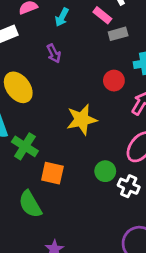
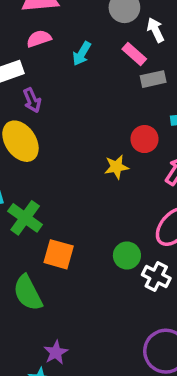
purple arrow: (54, 53) -> (32, 100), moved
yellow star: (82, 120) -> (116, 167), moved, size x0.6

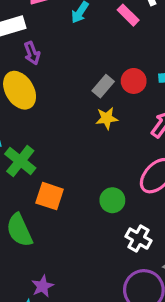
gray rectangle: (153, 79) -> (103, 86), moved, turned -40
red circle: (145, 139) -> (134, 81), moved
white cross: (156, 276) -> (139, 239), moved

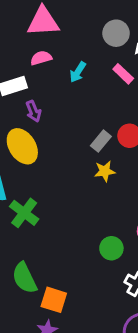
orange square: (50, 196) -> (54, 300), moved

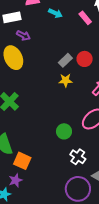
cyan arrow: (78, 72) -> (55, 13), turned -104
purple arrow: (33, 111) -> (23, 35), turned -48

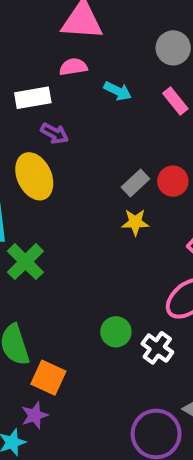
green circle: (64, 131) -> (116, 332), moved
white cross: (78, 157) -> (157, 348), moved

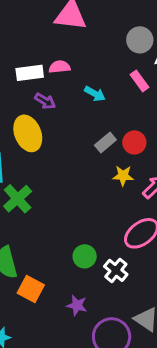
pink semicircle: (73, 67) -> (59, 67), moved
cyan arrow: (118, 91) -> (95, 94), moved
yellow star: (135, 222) -> (123, 176), moved
purple star: (35, 415) -> (77, 305), moved, turned 30

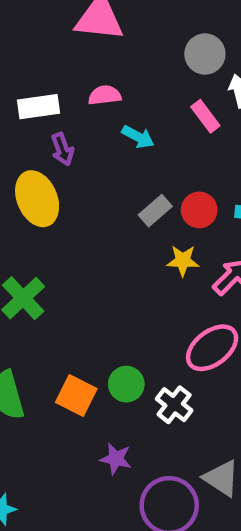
pink semicircle: (59, 67) -> (105, 95), moved
purple arrow: (45, 101) -> (62, 149), turned 40
orange square: (31, 289) -> (76, 396), moved

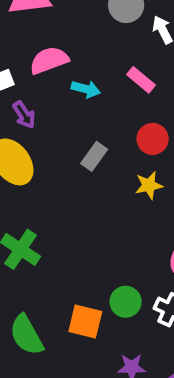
pink semicircle: (105, 95) -> (49, 60), size x1.4
pink rectangle: (205, 116) -> (141, 80), moved
gray rectangle: (155, 211) -> (94, 156), moved

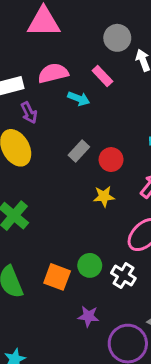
pink rectangle: (141, 80) -> (102, 76), moved
red circle: (153, 139) -> (111, 160), moved
yellow star: (149, 185) -> (104, 196), moved

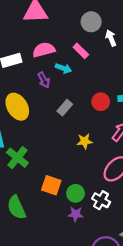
purple arrow: (29, 113) -> (44, 80), moved
red circle: (111, 160) -> (101, 102), moved
orange square: (57, 277) -> (51, 185), moved
purple star: (88, 316) -> (76, 214), moved

